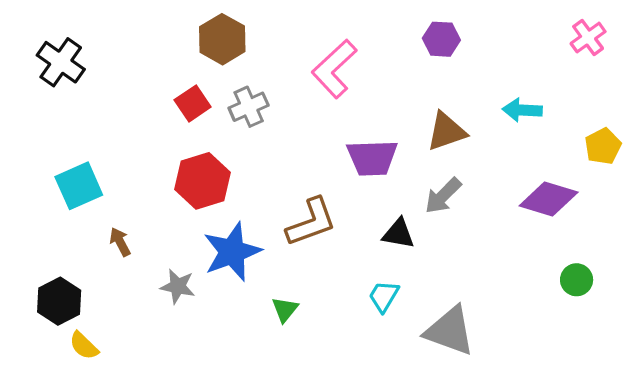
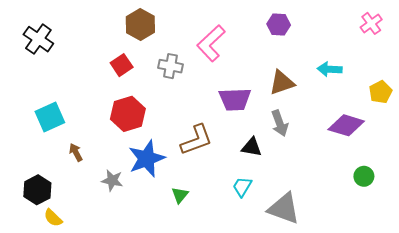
gray cross: (249, 107) -> (170, 66), moved, turned 35
gray arrow: (443, 196) -> (280, 123), turned -65

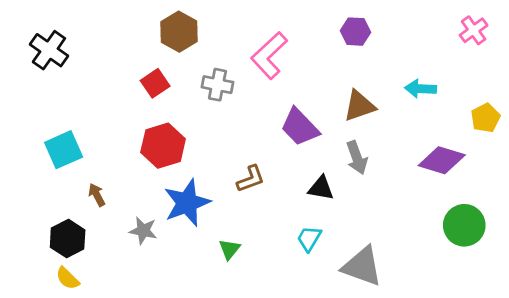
purple trapezoid: (235, 99) -> (300, 127), turned 48
brown L-shape: (196, 140) -> (251, 179), size x0.7
green circle: (364, 176) -> (464, 225), size x1.6
black hexagon: (37, 190) -> (68, 239), moved

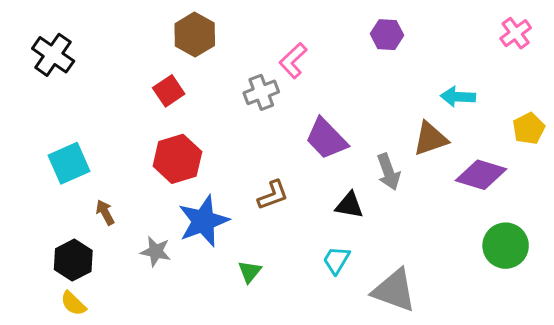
pink L-shape: (269, 55) -> (293, 61), size x0.7
gray cross: (217, 85) -> (261, 92), moved, turned -32
brown triangle: (359, 106) -> (430, 139), moved

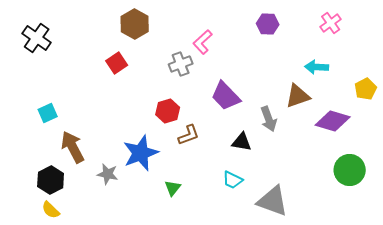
pink cross: (516, 33) -> (331, 23), moved
red hexagon: (177, 159) -> (168, 111), moved, size x0.7
cyan square: (69, 163) -> (48, 113), size x0.7
brown arrow: (105, 212) -> (73, 147), size x1.8
cyan trapezoid: (336, 260) -> (233, 180), turned -95

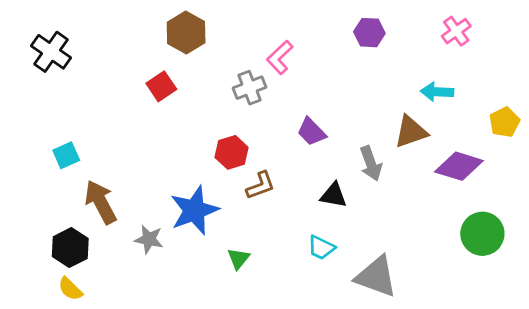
purple trapezoid: (226, 96) -> (312, 132), size x0.7

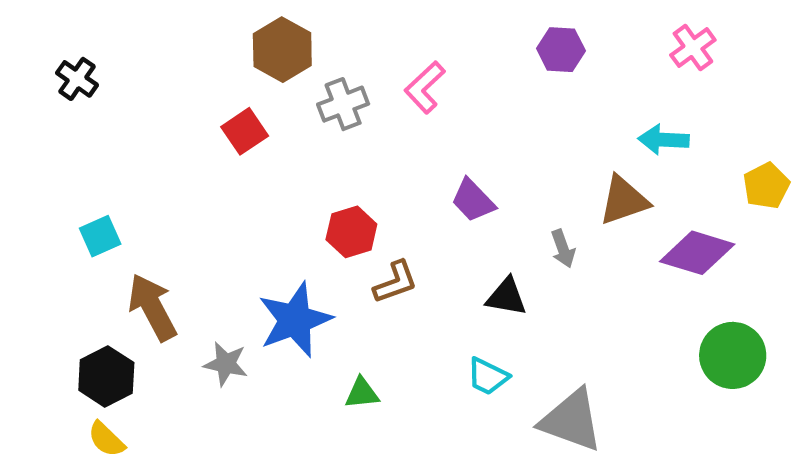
black cross: (51, 52) -> (77, 79), size x0.7
gray cross: (249, 88) -> (343, 104), moved
gray arrow: (371, 163) -> (563, 249), size x0.7
green triangle: (238, 259) -> (362, 393), turned 45

